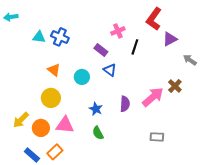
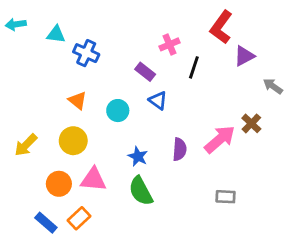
cyan triangle: (39, 37) -> (56, 34), moved
yellow arrow: (21, 120) -> (26, 145), moved
green semicircle: (98, 133) -> (141, 191), size x1.5

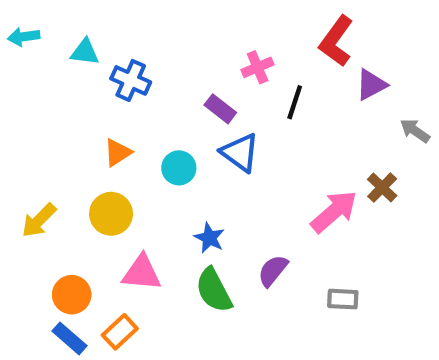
orange triangle: (78, 100) -> (118, 153), turned 48
blue triangle: (158, 100) -> (240, 153), size x1.4
purple semicircle: (180, 149) -> (273, 271), moved, turned -145
orange circle: (59, 184) -> (72, 295), moved

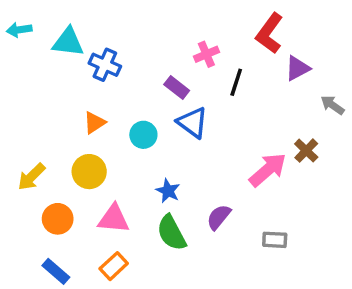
cyan triangle: (85, 52) -> (68, 42), size x1.4
orange circle: (72, 295) -> (58, 219), moved
orange rectangle: (120, 332) -> (114, 266), moved

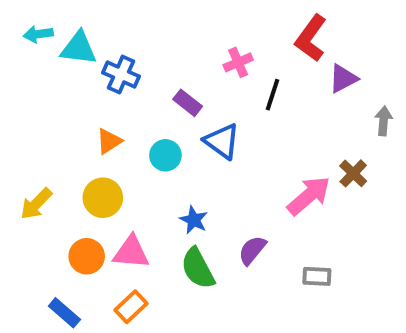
cyan arrow: (19, 30) -> (38, 34), moved
purple rectangle: (177, 88) -> (188, 103), moved
gray arrow: (332, 105) -> (384, 121), turned 60
orange circle: (58, 219) -> (87, 256), moved

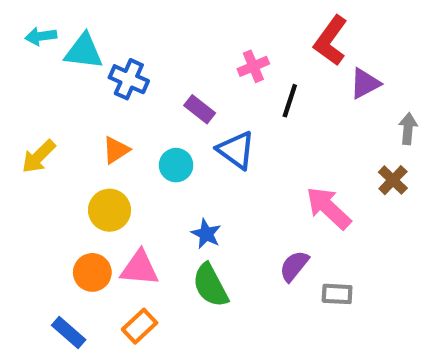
brown cross: (353, 173) -> (393, 180), moved
pink arrow: (309, 196) -> (328, 208), turned -96
yellow arrow: (36, 204) -> (39, 156), moved
purple semicircle: (252, 250) -> (294, 266), moved

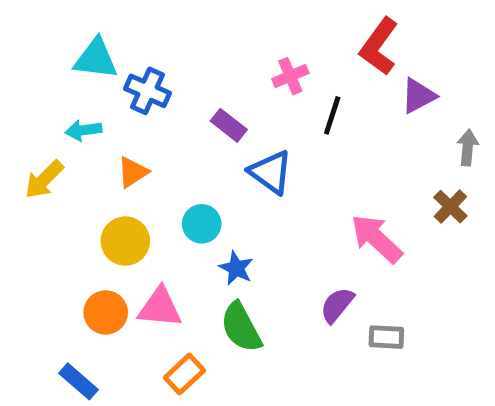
cyan arrow: (41, 36) -> (83, 130), moved
cyan circle: (176, 165) -> (202, 224), moved
orange rectangle: (140, 326) -> (184, 374), moved

